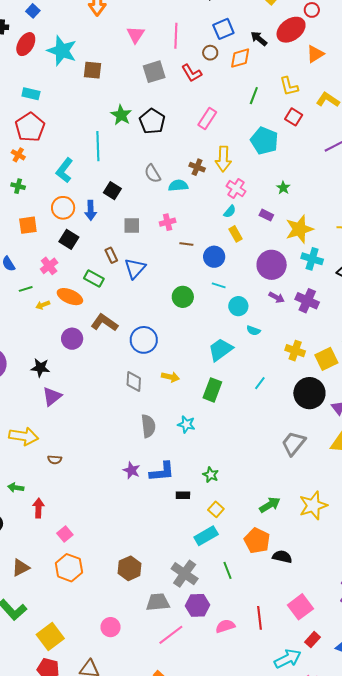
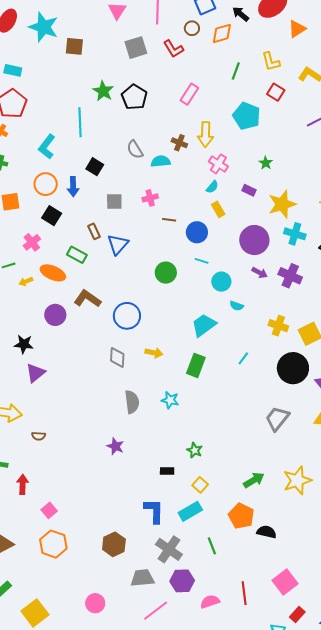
blue L-shape: (162, 472) -> (154, 511), moved, turned -84

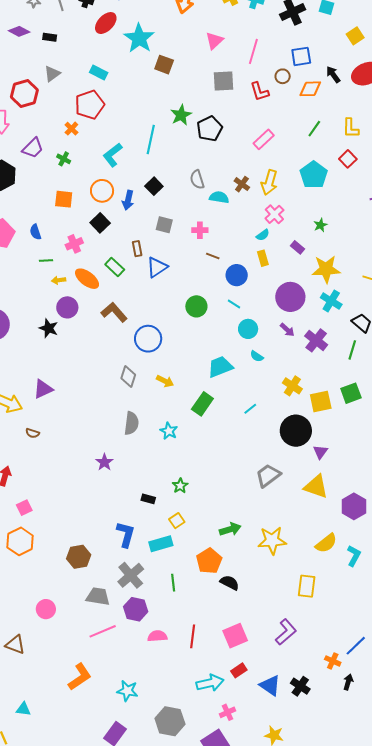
purple circle: (55, 315) -> (67, 307), moved
black star: (24, 344) -> (49, 328), moved
purple triangle: (35, 373) -> (43, 389), moved

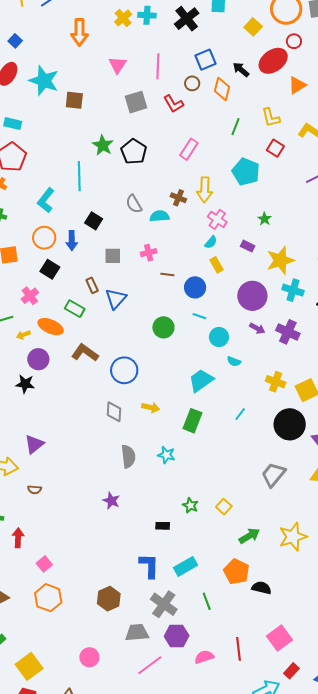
orange diamond: (310, 89) -> (222, 89), turned -60
yellow square: (177, 521) -> (224, 507), moved

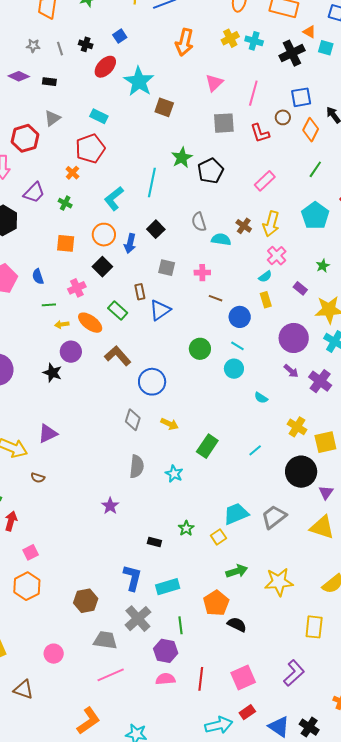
cyan circle: (219, 337) -> (234, 369), moved
cyan trapezoid: (201, 380) -> (236, 514), moved
purple hexagon: (177, 636) -> (166, 651), moved

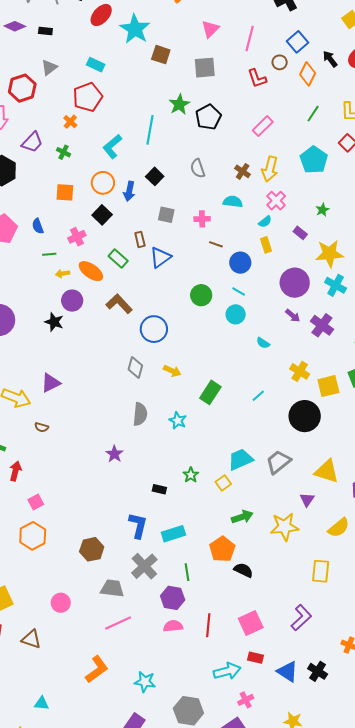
blue square: (301, 97) -> (298, 42), turned -30
gray square: (224, 123) -> (205, 68), moved
cyan semicircle: (221, 239) -> (233, 202), moved
purple triangle: (326, 492) -> (307, 500), moved
red rectangle: (247, 712) -> (256, 658), turned 49

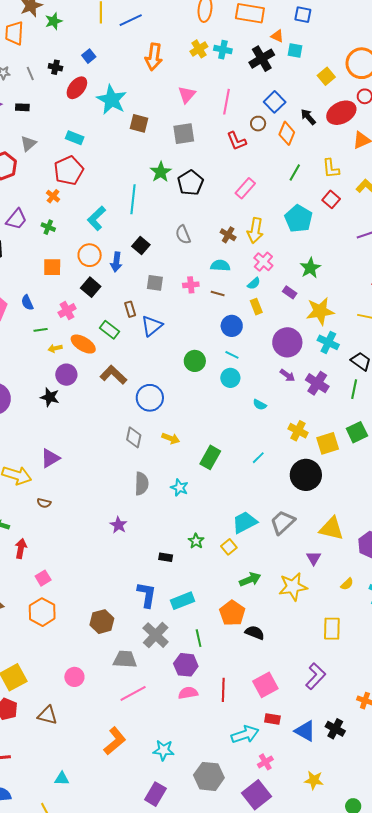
green star: (322, 210) -> (310, 268), size x1.5
brown line: (216, 244) -> (218, 294), moved
yellow semicircle: (339, 528) -> (347, 584), size x0.6

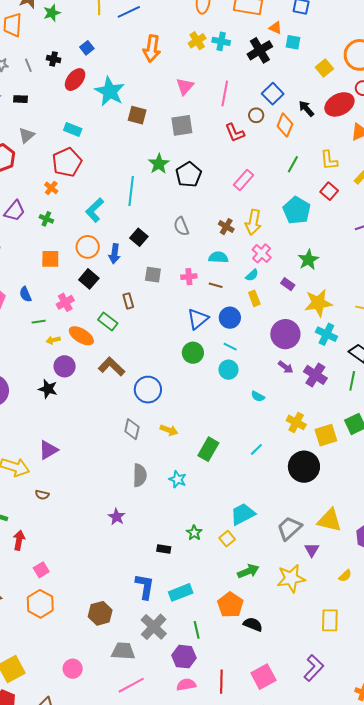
blue triangle: (152, 326) -> (198, 319), moved
gray trapezoid: (283, 522) -> (289, 528), moved

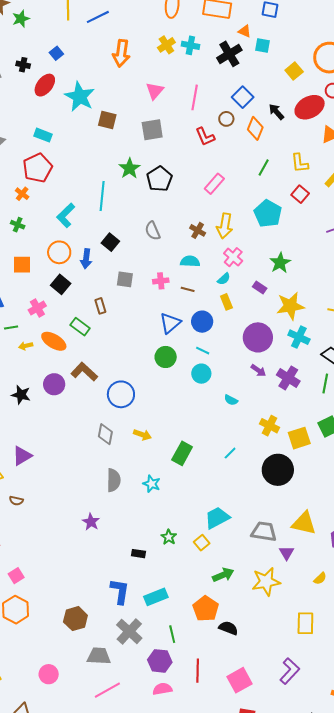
purple circle: (65, 366) -> (54, 384), moved
gray trapezoid: (289, 528) -> (264, 532), turned 52
red line: (221, 682) -> (198, 671), moved

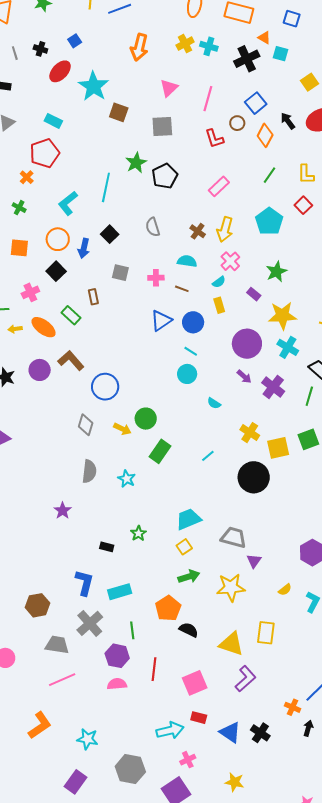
green circle: (166, 357) -> (146, 419), moved
yellow triangle: (304, 523) -> (231, 644), moved
yellow square: (202, 543) -> (184, 547), moved

